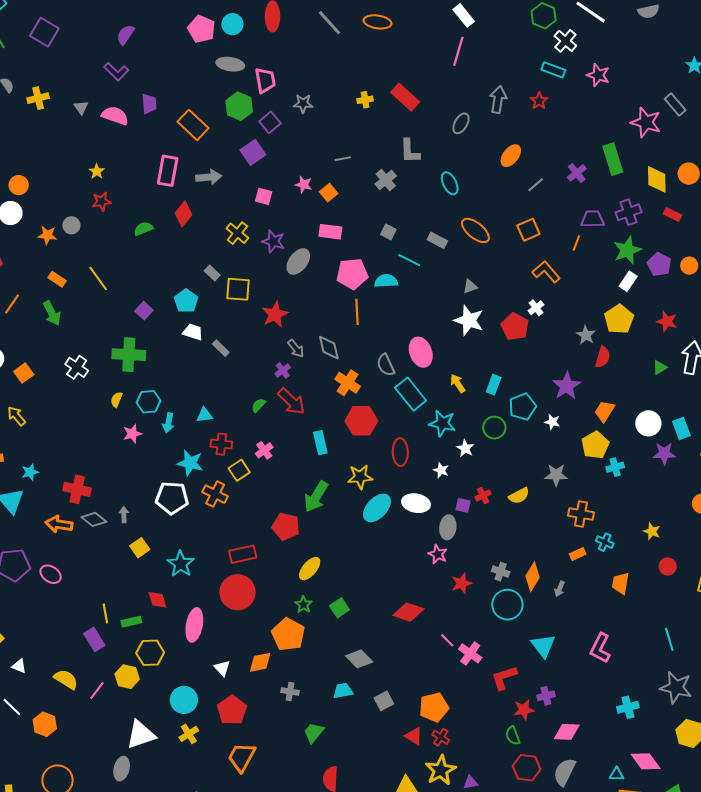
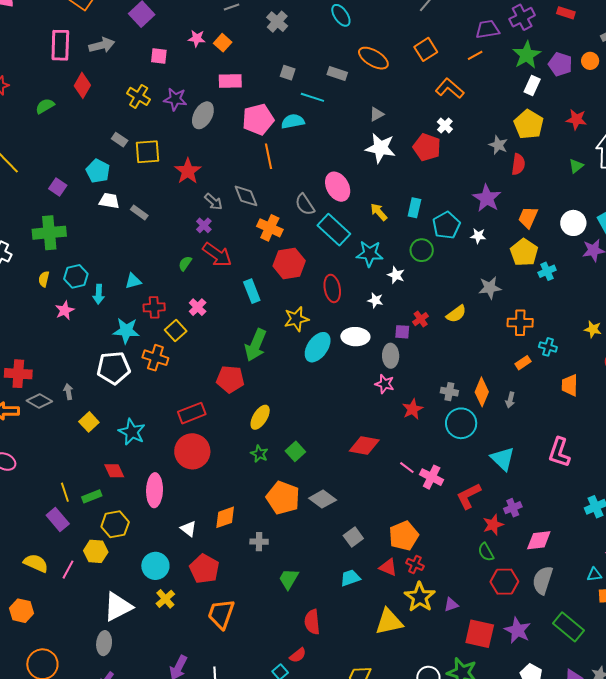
orange line: (576, 243) -> (475, 55), turned 49
orange pentagon: (288, 634) -> (283, 498), moved
cyan trapezoid: (343, 691) -> (350, 578), moved

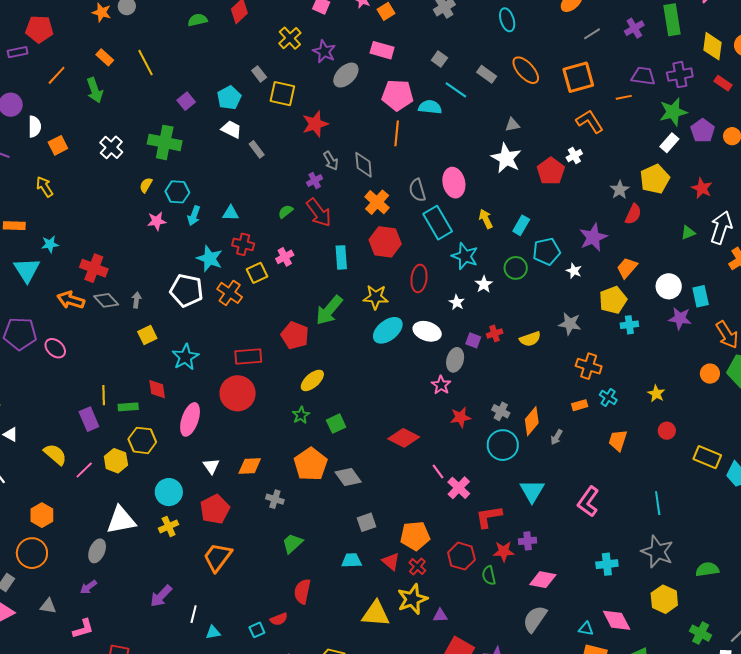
orange square: (426, 49) -> (578, 77), size x1.4
red hexagon: (504, 582) -> (461, 556), moved
orange hexagon: (22, 611) -> (42, 515), moved

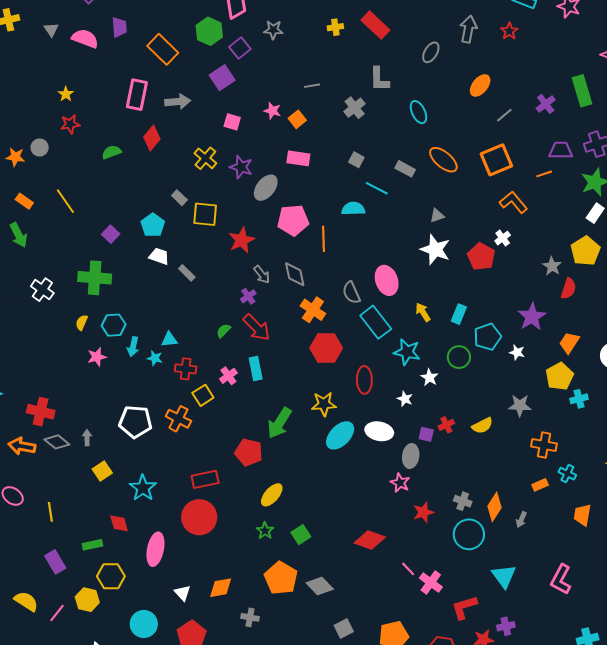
pink pentagon: (397, 95) -> (293, 220), moved
cyan rectangle: (341, 257) -> (256, 368), moved
cyan star: (210, 259) -> (155, 358), moved, size x0.6
yellow line: (104, 395) -> (50, 512), moved

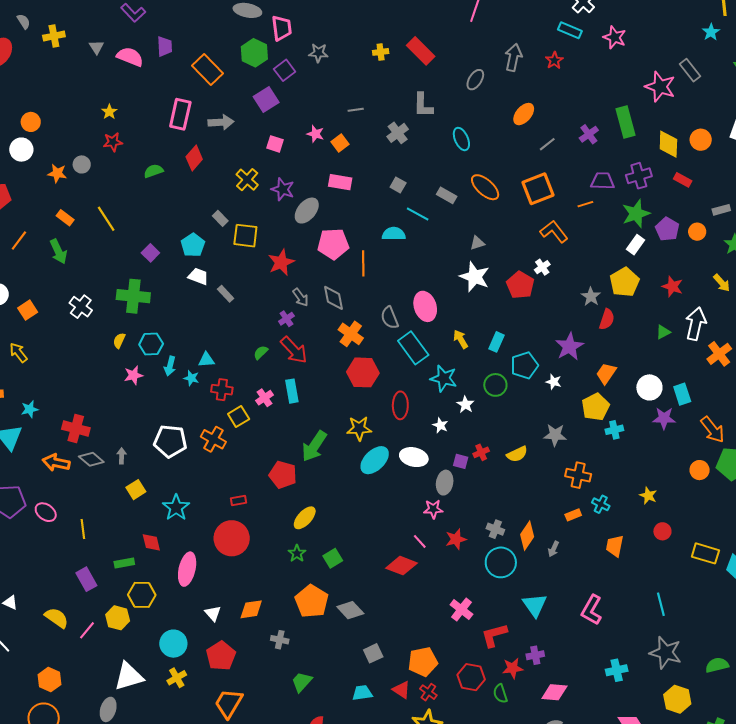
red rectangle: (205, 479) -> (238, 501), size x0.6
pink star: (400, 483) -> (433, 509), turned -30
pink line: (408, 569) -> (420, 541), moved

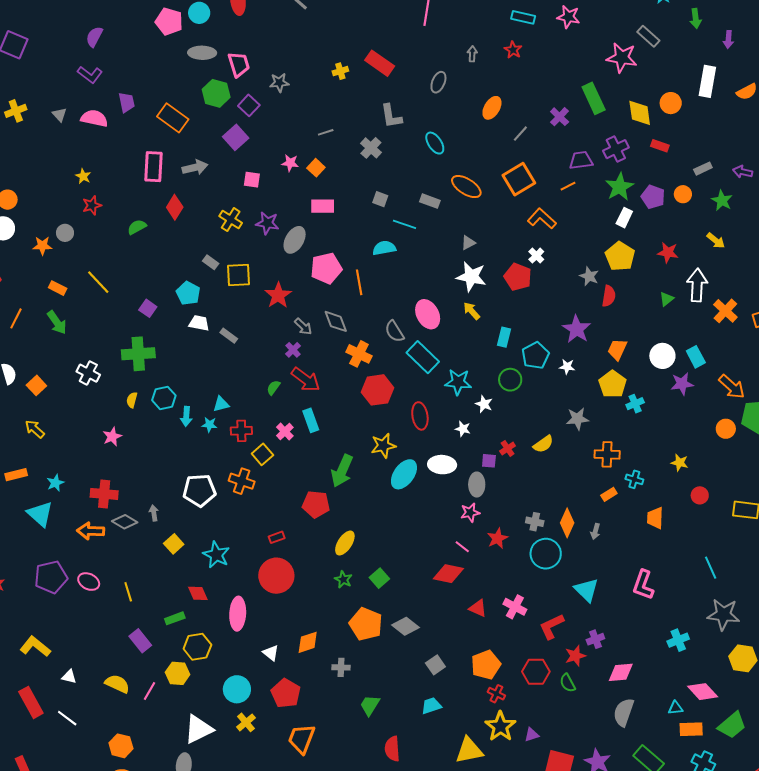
gray arrow: (513, 57) -> (472, 54), size x0.6
yellow arrow: (461, 339) -> (472, 311), moved
pink star: (133, 375) -> (112, 437), moved
red triangle: (401, 690) -> (478, 608), moved

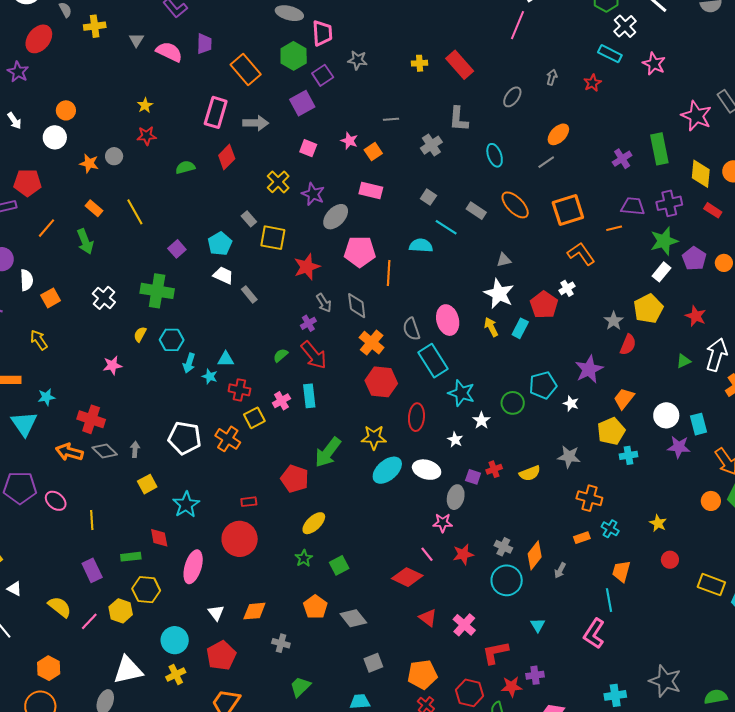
gray line: (520, 134) -> (546, 162), moved
cyan rectangle: (504, 337) -> (520, 328), moved
cyan line: (711, 568) -> (609, 600), moved
cyan triangle: (586, 590) -> (538, 625), size x0.6
orange pentagon: (366, 624) -> (315, 607), size x0.7

